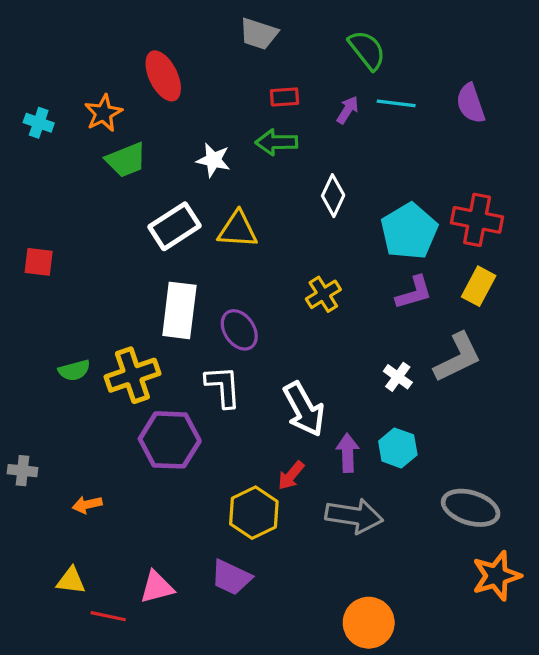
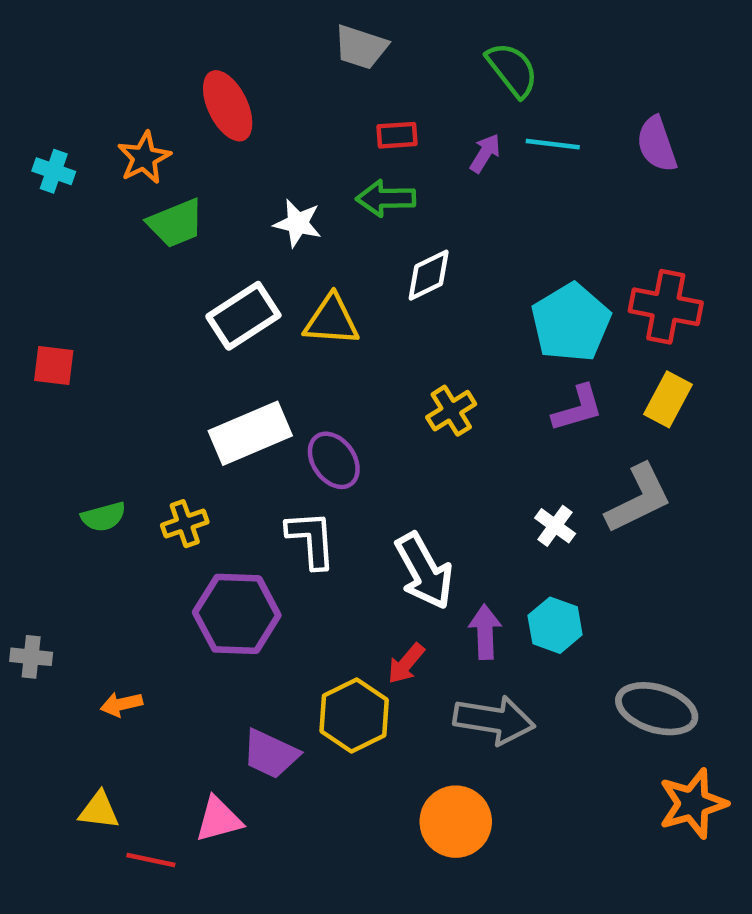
white diamond: (333, 196) -> (429, 275), moved, turned 39
white rectangle: (179, 310) -> (250, 433), turned 60
yellow cross: (132, 375) -> (185, 524), size x0.6
purple trapezoid: (231, 577) -> (271, 754), moved
orange circle: (369, 623) -> (456, 822), moved

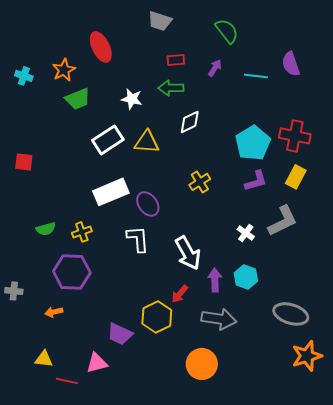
cyan line: (553, 144) -> (256, 76), moved
purple hexagon: (237, 614) -> (72, 272), moved

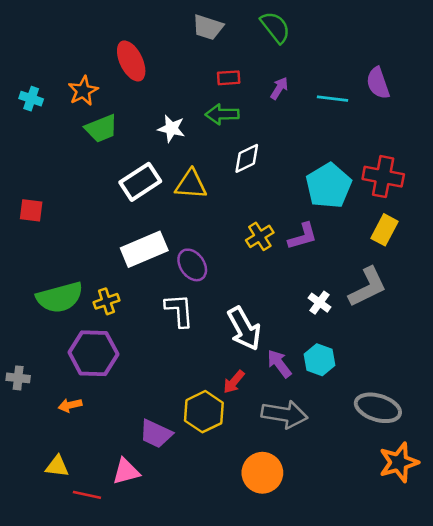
green semicircle: (227, 31) -> (275, 27), moved
purple L-shape: (256, 181) -> (303, 236), moved
green semicircle: (46, 229) -> (60, 297), size x1.8
purple arrow: (215, 280) -> (279, 364), turned -35

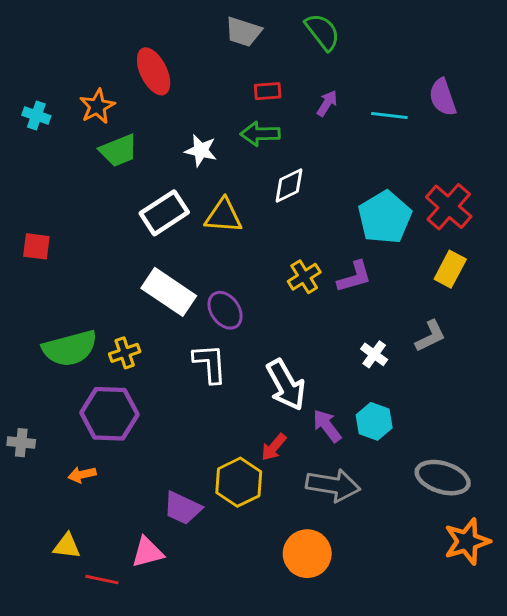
red cross: (383, 177) -> (449, 207), turned 30
white rectangle: (144, 249) -> (169, 292), turned 57
gray L-shape: (368, 287) -> (430, 336), size x0.7

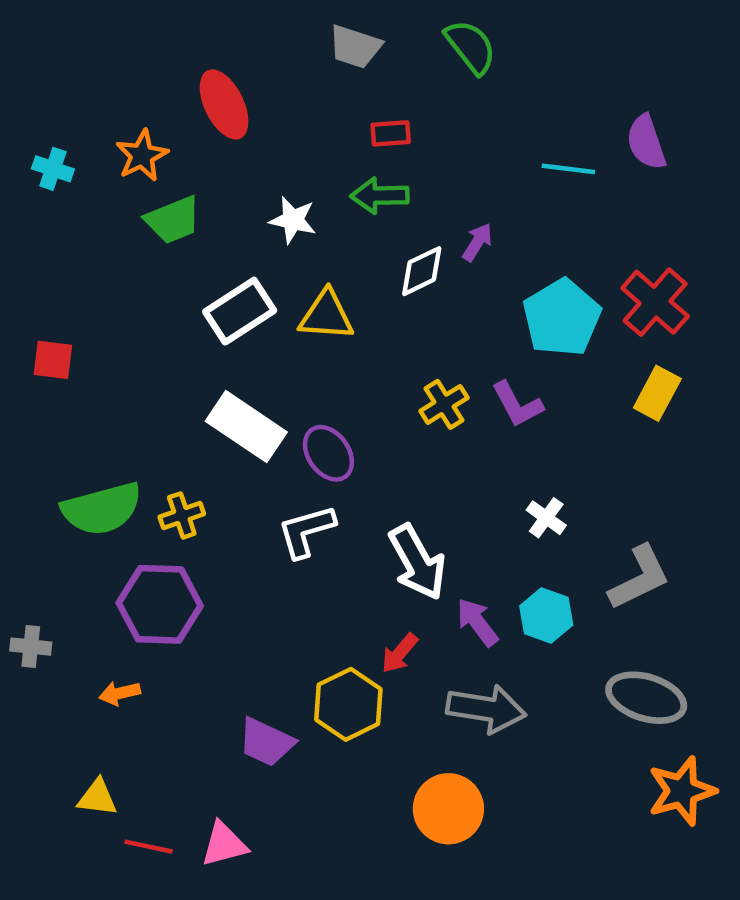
purple arrow: (327, 103) -> (477, 242), moved
purple L-shape: (354, 277) -> (517, 404), turned 78
gray L-shape: (430, 336) -> (640, 578), moved, size x1.4
white L-shape: (210, 363) -> (306, 531), turned -102
pink triangle: (147, 552) -> (224, 844), moved

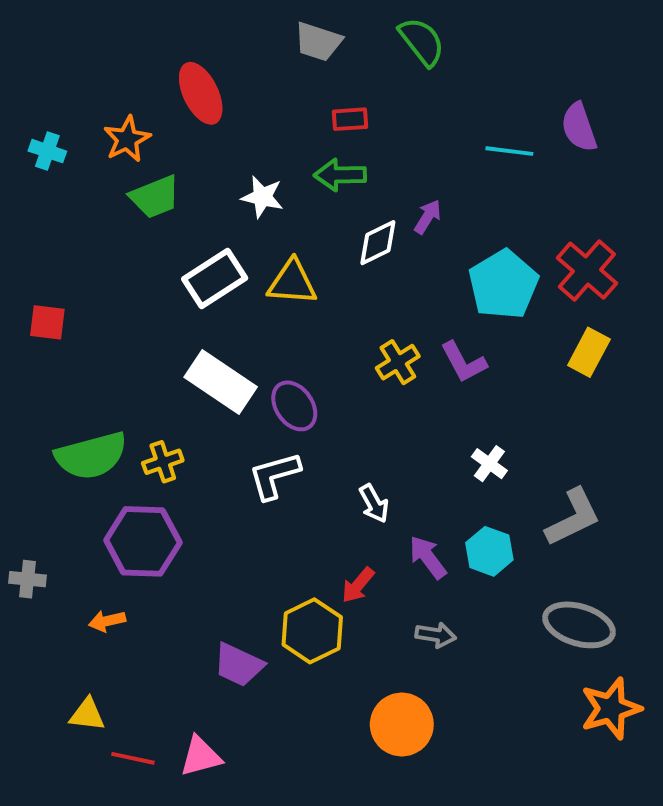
white arrow: (417, 562) -> (374, 503), size x0.6
gray arrow: (486, 709) -> (436, 635), size x0.6

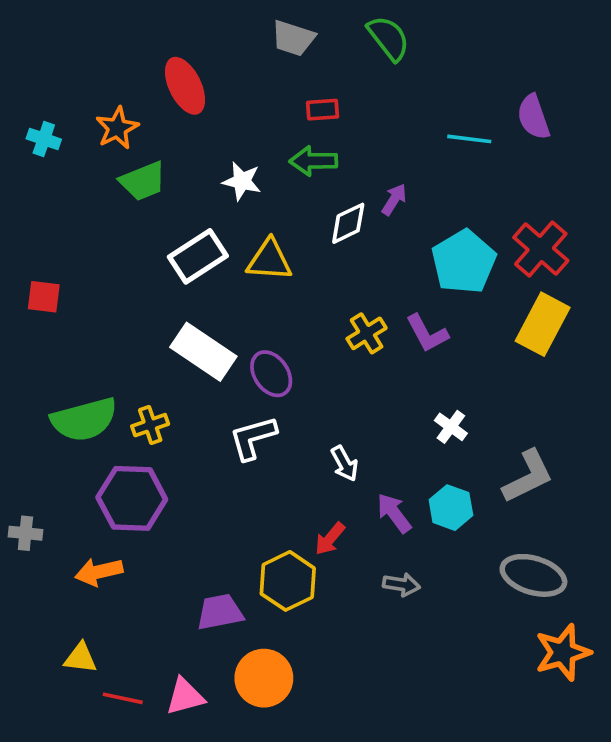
yellow rectangle: (589, 352) -> (543, 324), size x1.4
orange arrow: (107, 621) -> (99, 572), size x1.4
purple trapezoid: (239, 665) -> (220, 612), turned 144
orange circle: (402, 725) -> (264, 678), moved

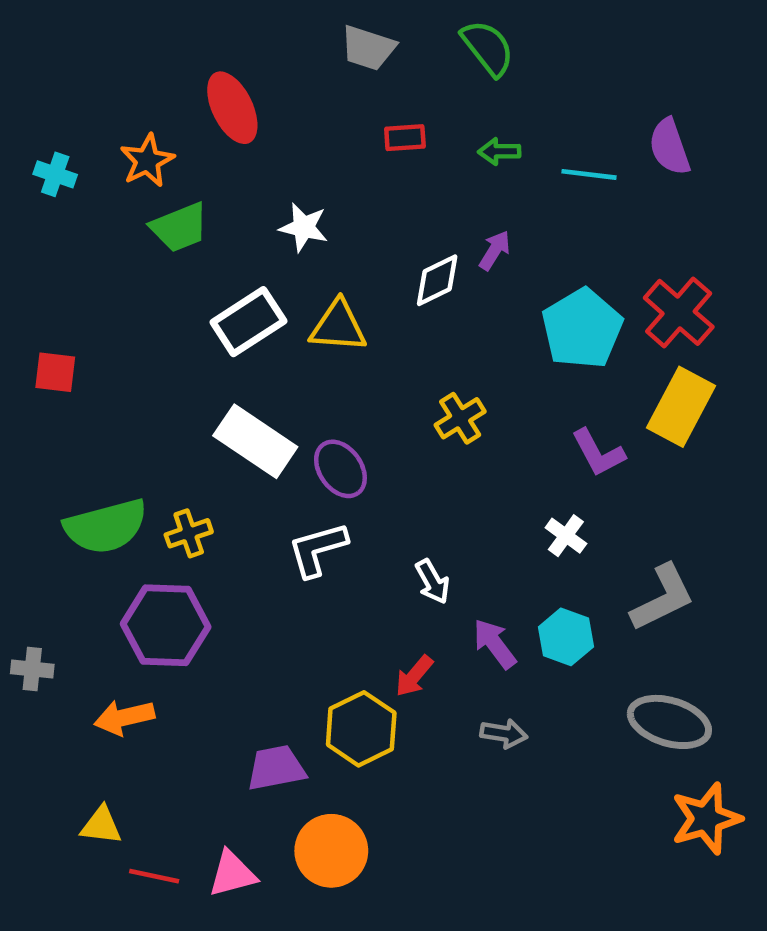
green arrow: (313, 161) -> (499, 151), moved, size x0.7
purple L-shape: (427, 333) -> (598, 453), moved

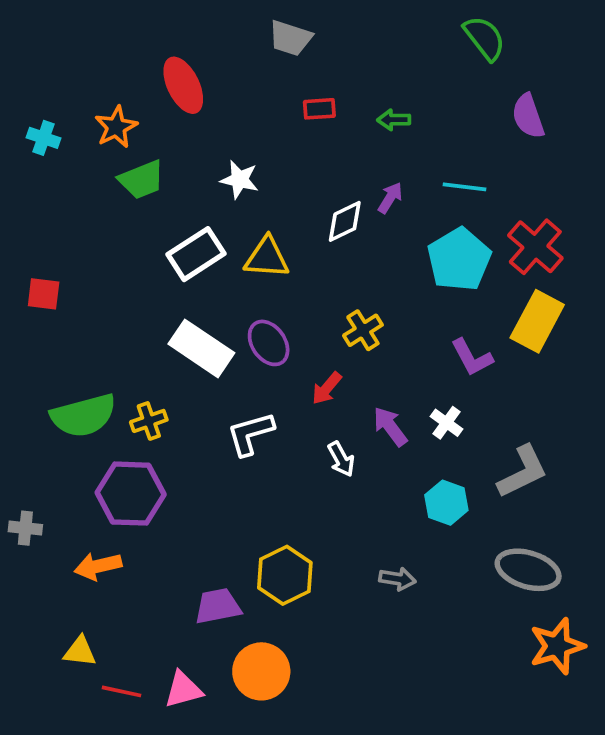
green semicircle: (488, 48) -> (485, 38), moved
cyan line: (589, 174) -> (465, 187), moved
purple ellipse: (340, 469) -> (269, 343), moved
purple arrow: (495, 644) -> (390, 426), moved
red arrow: (414, 676) -> (327, 388), moved

